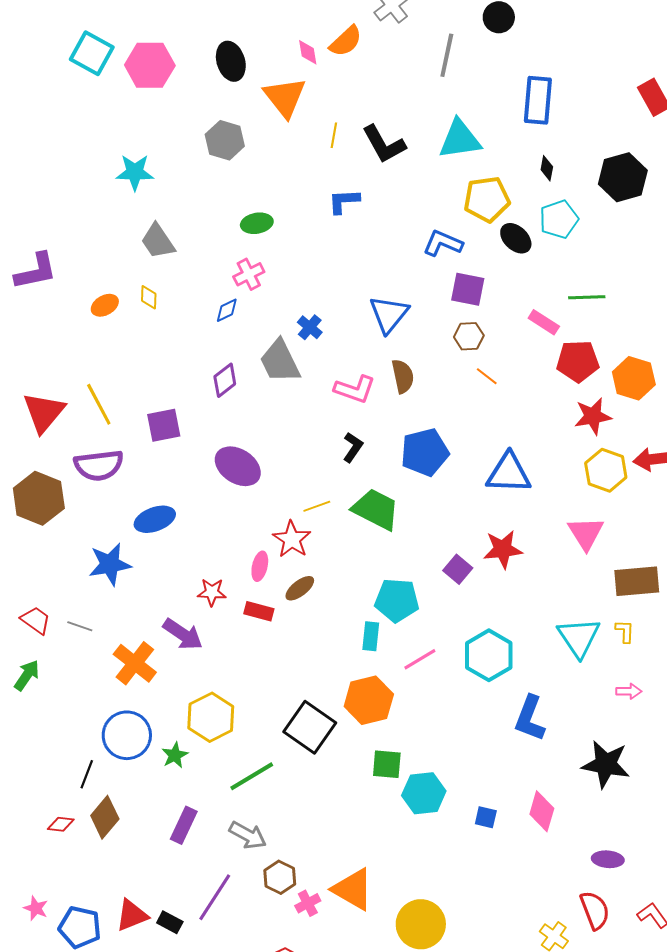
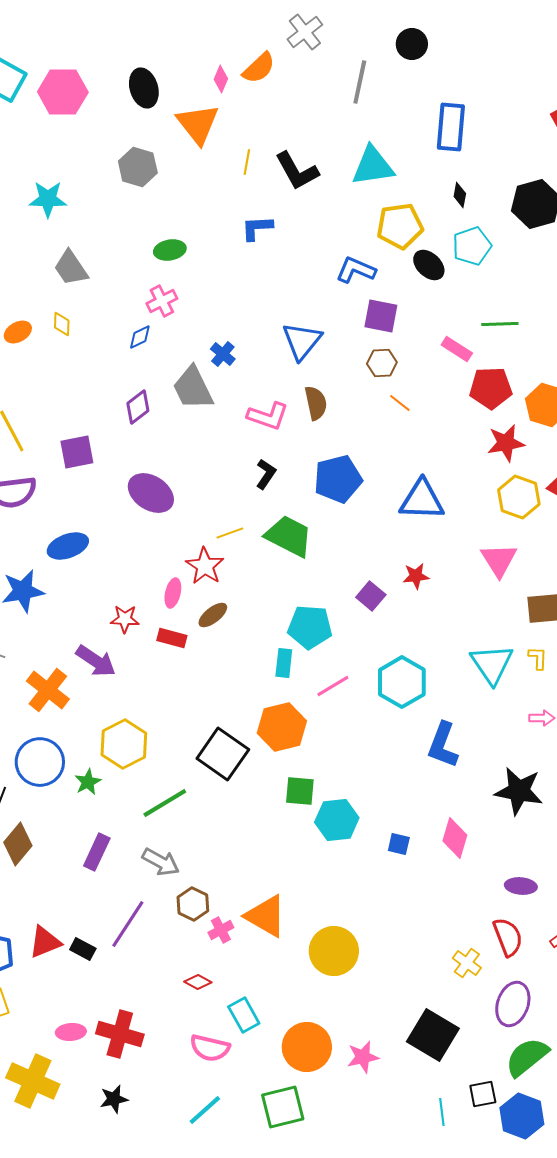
pink diamond: (308, 52) -> (221, 79), turned 32
red star: (503, 549) -> (416, 576), size x0.7

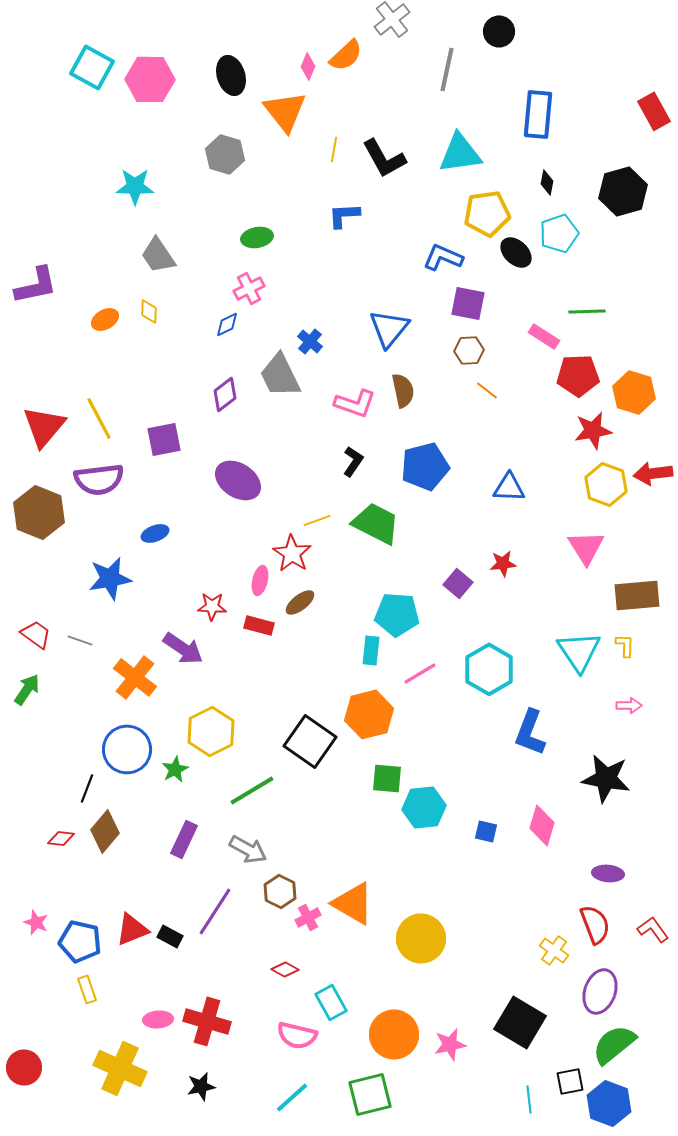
blue triangle: (422, 500) -> (509, 487), size x0.7
blue ellipse: (68, 546) -> (155, 533), size x0.7

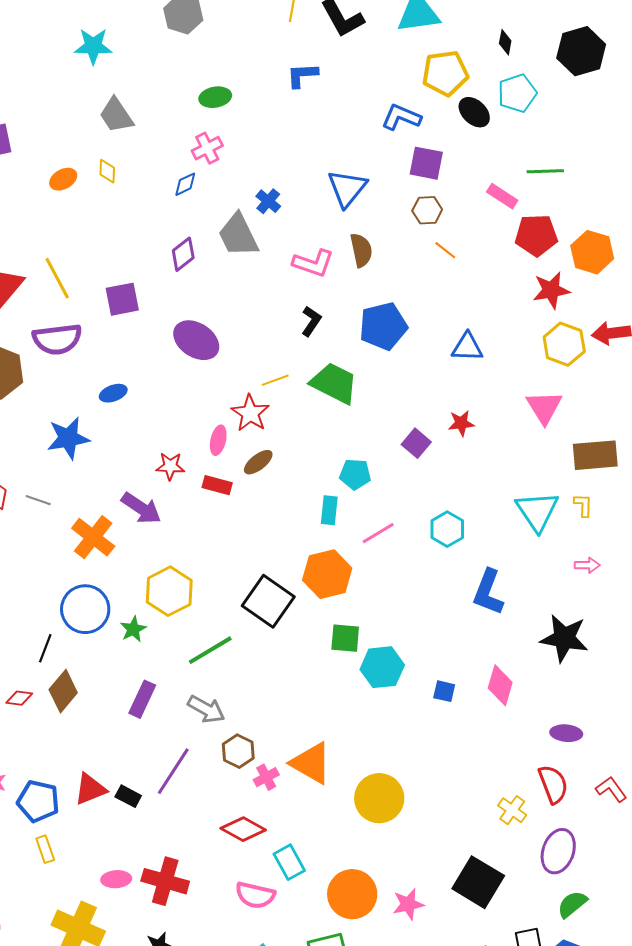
cyan pentagon: (397, 614) -> (355, 474), size x0.7
cyan hexagon: (489, 669) -> (447, 529), size x0.7
red diamond: (285, 969) -> (243, 829), size x1.6
green semicircle: (614, 1044) -> (572, 904), size x0.7

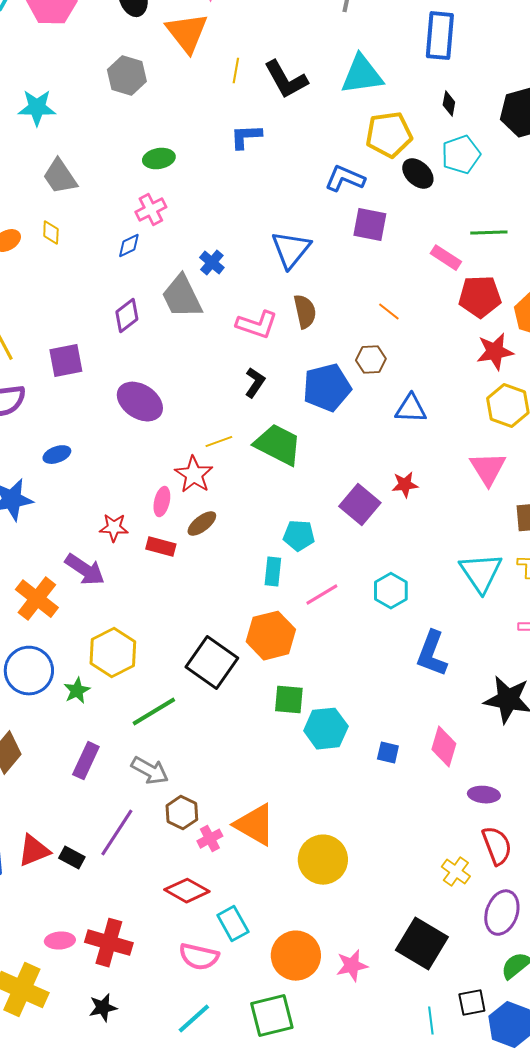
brown hexagon: (427, 210) -> (371, 360), moved
purple square: (416, 443) -> (360, 505), size x1.4
purple ellipse: (566, 733) -> (484, 795), moved

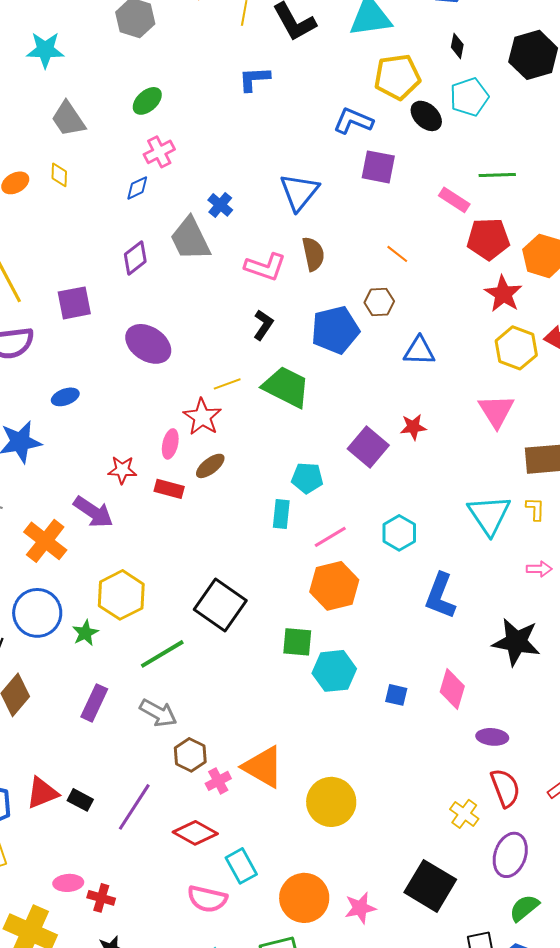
green ellipse: (159, 159) -> (147, 101), moved, turned -32
red star: (495, 352) -> (503, 294), turned -30
orange hexagon: (271, 636) -> (334, 586), moved
purple line: (117, 833) -> (134, 807), moved
red cross: (109, 943) -> (101, 898), moved, size x0.6

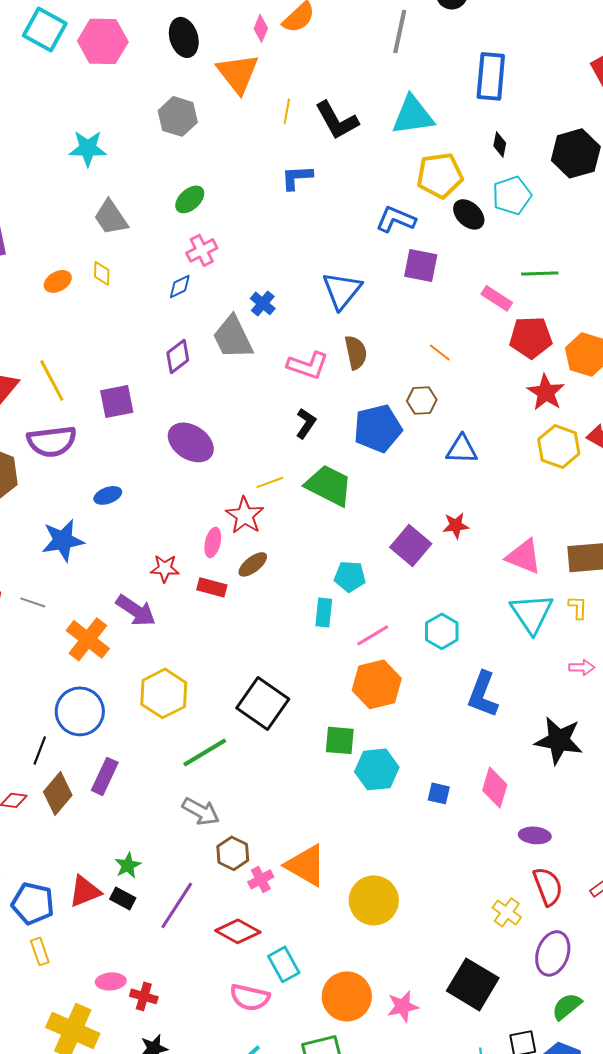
pink triangle: (496, 411) -> (524, 556), moved, turned -36
green star: (85, 633) -> (128, 865), moved
purple rectangle: (94, 703) -> (105, 776), moved

